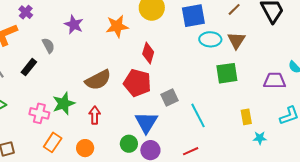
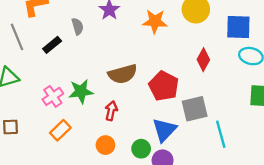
red diamond: (148, 53) -> (203, 60), moved
gray square: (170, 98) -> (195, 109), size x1.4
pink cross: (39, 113) -> (53, 96), turned 30
orange circle: (85, 148) -> (105, 145), moved

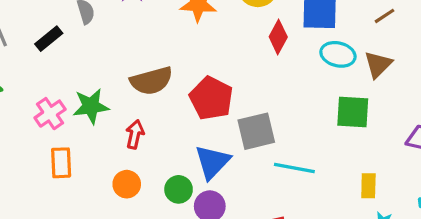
red diamond: (203, 60) -> (278, 37), moved
orange rectangle: (60, 130) -> (61, 163), turned -48
cyan line: (221, 134) -> (294, 168), turned -64

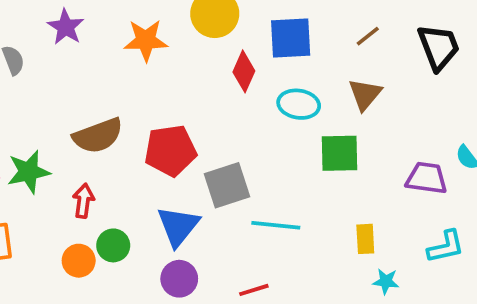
cyan ellipse: (338, 54) -> (299, 104), moved
red pentagon: (211, 98) -> (170, 151), turned -30
green circle: (179, 189) -> (113, 245), moved

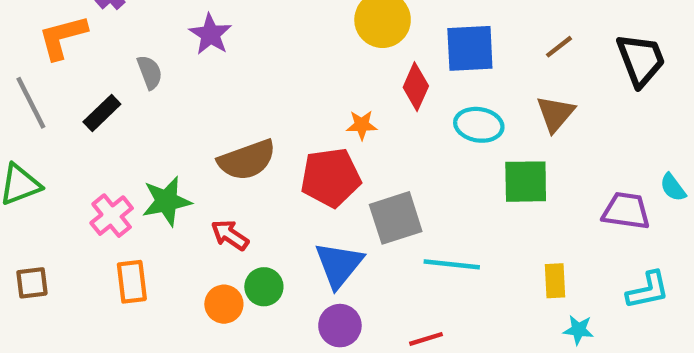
orange star: (146, 40) -> (362, 125), moved, size x0.6
red arrow: (83, 201) -> (230, 235), turned -64

